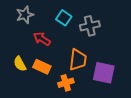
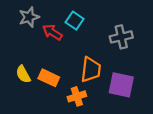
gray cross: (90, 26) -> (121, 37), moved
red arrow: (42, 39) -> (52, 32), moved

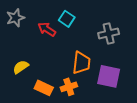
gray star: (29, 17) -> (15, 18), moved
yellow semicircle: (23, 74) -> (21, 67), turned 84
orange rectangle: (49, 78) -> (44, 88), moved

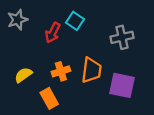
red arrow: (47, 29) -> (53, 33), turned -96
orange cross: (69, 87) -> (61, 71), moved
orange rectangle: (44, 88) -> (49, 98), turned 36

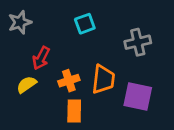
cyan square: (75, 21) -> (85, 24), turned 36
red arrow: (53, 33) -> (41, 58), moved
orange rectangle: (49, 98) -> (74, 111), moved, turned 30

